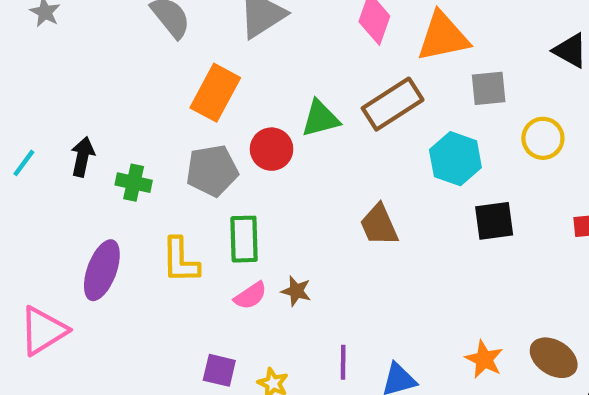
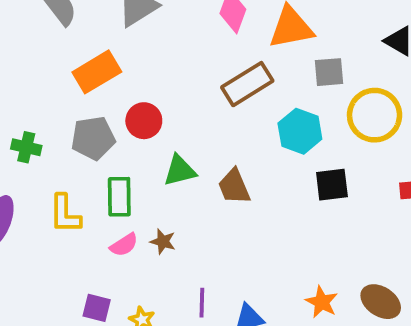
orange rectangle: (215, 93) -> (97, 72), turned 30
green triangle: (320, 119) -> (180, 171), moved
yellow circle: (543, 138) -> (375, 115), size x1.5

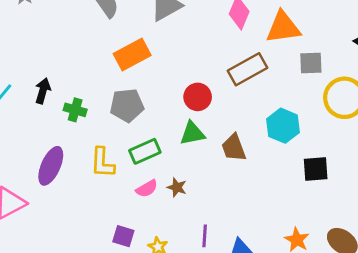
red circle: (144, 121) -> (198, 97), moved
cyan hexagon: (300, 131) -> (283, 126), moved
black square: (332, 185) -> (316, 169), moved
green rectangle: (119, 197) -> (145, 151), turned 64

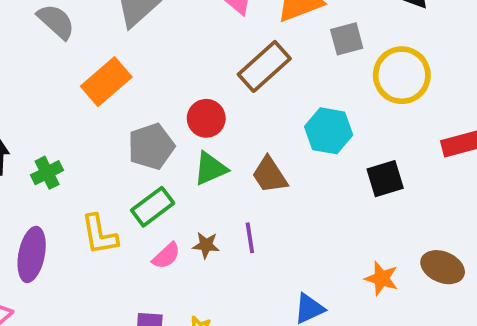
gray pentagon: (127, 105) -> (151, 146), moved
green cross: (75, 110) -> (47, 173), turned -30
purple line: (205, 236) -> (250, 238), moved

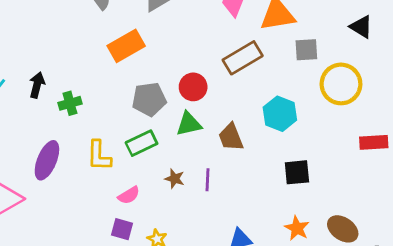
black square: (385, 179) -> (297, 172), moved
pink semicircle: (166, 256) -> (129, 195), moved

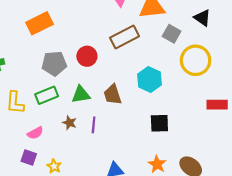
black triangle: (361, 27) -> (202, 18), moved
gray square: (306, 50) -> (172, 34), turned 30
green triangle: (189, 124) -> (81, 95), moved

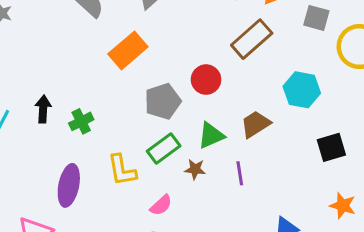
brown trapezoid: (112, 95) -> (255, 124), turned 90
brown star: (69, 123) -> (195, 169), moved

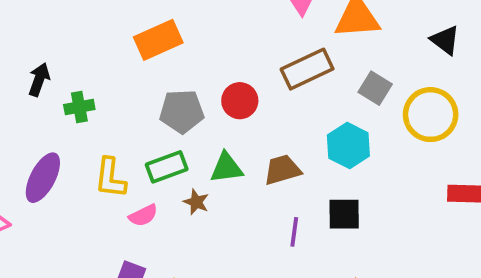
gray square: (316, 18) -> (375, 88), moved
black square: (331, 147) -> (344, 214), moved
purple line: (240, 173) -> (294, 232), moved
pink semicircle: (161, 205) -> (143, 215), moved

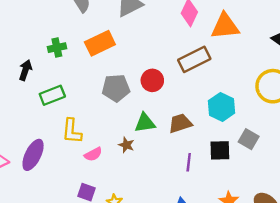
gray square: (375, 88) -> (249, 139), moved
green cross: (79, 107) -> (57, 48), moved
green rectangle: (167, 167) -> (52, 95), moved
purple ellipse: (43, 178) -> (33, 155), moved

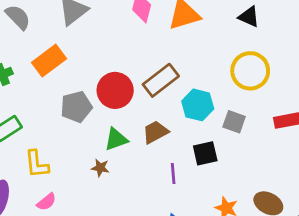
brown rectangle: (194, 59) -> (161, 80), moved
red circle: (152, 80) -> (115, 90), size x1.4
gray square: (249, 139) -> (234, 122), moved
pink semicircle: (93, 154) -> (46, 202), moved

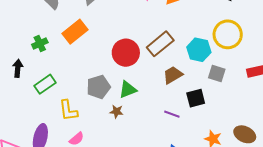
cyan hexagon: (198, 105) -> (199, 50), moved
gray pentagon: (76, 107) -> (98, 87), moved
brown trapezoid: (155, 132) -> (173, 75), moved
purple line: (173, 173) -> (172, 114), turned -63

